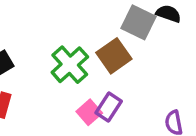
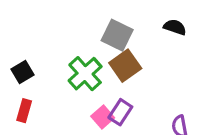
gray square: (139, 22) -> (117, 35), moved

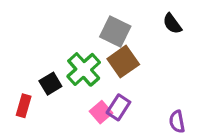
black semicircle: (175, 27) -> (172, 24), turned -145
black square: (22, 72) -> (50, 84), moved

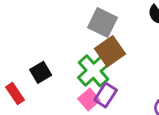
green cross: (84, 69) -> (93, 71), moved
red rectangle: (24, 106) -> (15, 93), turned -50

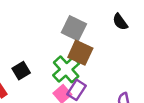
brown square: (110, 51) -> (80, 53), turned -30

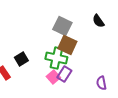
green cross: (66, 69) -> (56, 58), turned -35

